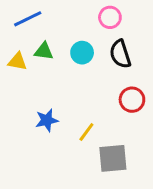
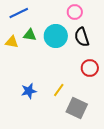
cyan circle: (82, 53) -> (56, 36), size x1.5
blue star: (47, 120) -> (29, 91), moved
gray square: (113, 158) -> (77, 108), turned 30

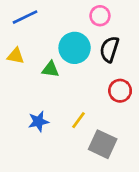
green triangle: (30, 35) -> (50, 69), moved
black semicircle: (82, 37) -> (109, 49), turned 36

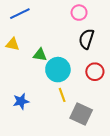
cyan circle: (75, 48) -> (58, 70), moved
yellow line: (79, 120) -> (62, 95), turned -56
blue star: (38, 121) -> (21, 101), moved

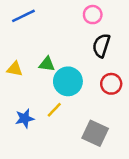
yellow triangle: (13, 44) -> (15, 69), moved
yellow line: (62, 95) -> (54, 110), moved, turned 64

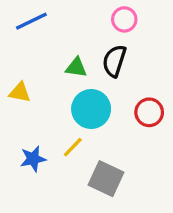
black semicircle: (101, 45) -> (114, 61), moved
green triangle: (47, 64) -> (76, 68), moved
gray square: (95, 133) -> (106, 179), moved

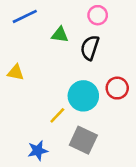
green triangle: (76, 68) -> (60, 35), moved
cyan circle: (91, 109) -> (83, 96), moved
blue star: (33, 159) -> (38, 151), moved

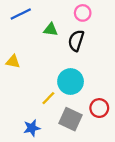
red circle: (117, 88) -> (99, 108), moved

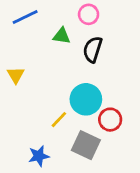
pink circle: (83, 13) -> (89, 14), moved
yellow triangle: (13, 62) -> (16, 75), turned 48
red circle: (99, 108) -> (110, 120), moved

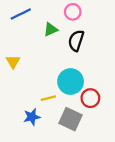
green triangle: (62, 36) -> (51, 30), turned -32
yellow line: (59, 120) -> (48, 98), turned 32
blue star: (39, 156) -> (32, 117), moved

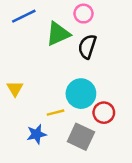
green triangle: (51, 30) -> (58, 34), size x1.5
yellow triangle: (13, 62) -> (15, 88), moved

